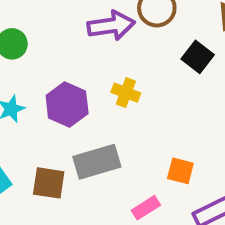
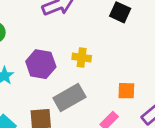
yellow cross: (126, 93) -> (82, 58), moved

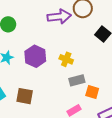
gray rectangle: (69, 98) -> (77, 80), moved, size x0.7

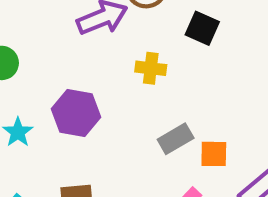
yellow cross: (66, 59) -> (151, 68), moved

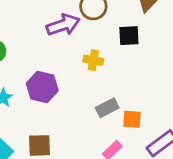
black square: (202, 28) -> (129, 36), turned -30

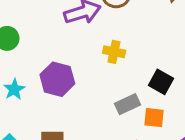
black square: (129, 36) -> (161, 82), moved, turned 30

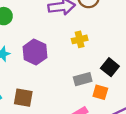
yellow cross: (114, 52) -> (80, 39), turned -35

